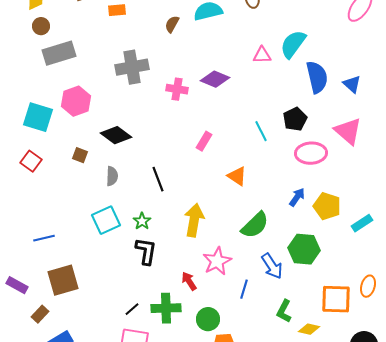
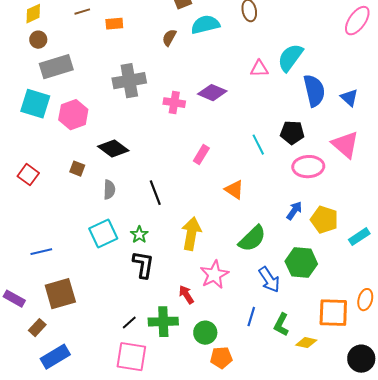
cyan square: (38, 117) -> (35, 104), moved
black pentagon: (295, 119) -> (292, 133), turned 30
blue line: (244, 289) -> (251, 317), moved

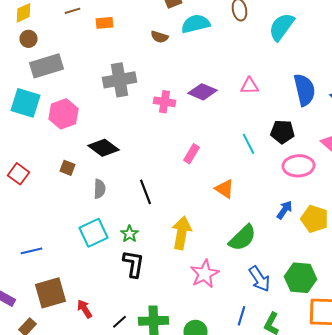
brown semicircle: (169, 38) -> (160, 37), turned -102
cyan semicircle: (290, 58) -> (282, 27), moved
pink triangle: (259, 69) -> (250, 86), moved
green hexagon: (301, 263) -> (300, 278), moved
red arrow: (186, 295) -> (84, 309), moved

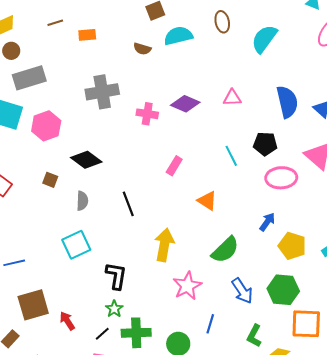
yellow pentagon: (314, 219) -> (292, 246), moved
green star: (130, 234) -> (114, 309), moved
blue line: (242, 316) -> (210, 324), moved

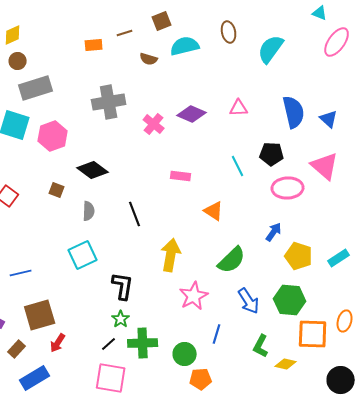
brown line: (55, 23) -> (125, 33), moved
pink cross: (147, 114) -> (154, 124), turned 30
pink rectangle: (174, 166) -> (181, 176), turned 66
red arrow: (67, 321) -> (58, 343), moved, turned -114

